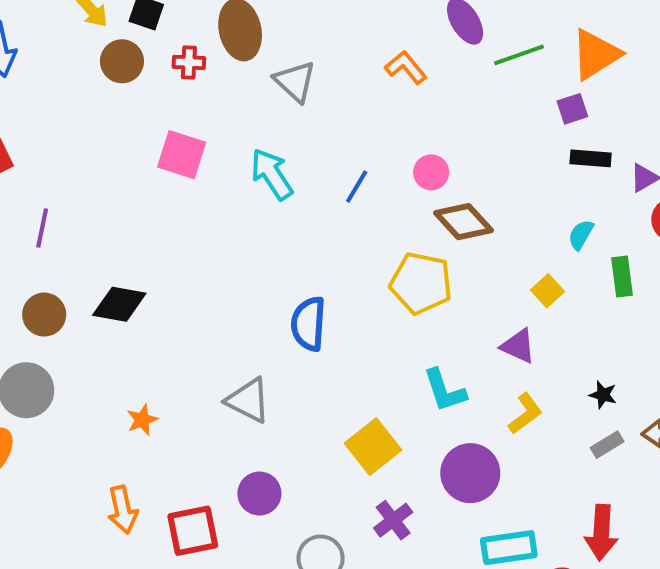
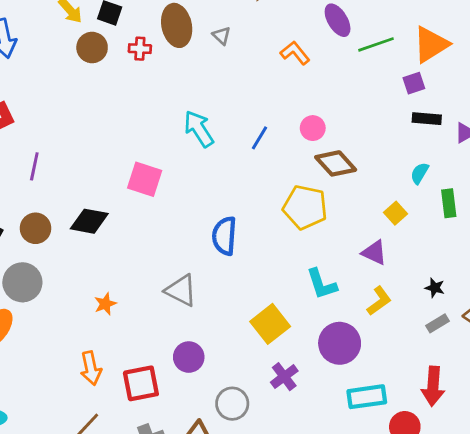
gray triangle: (295, 81) -> (222, 36), moved, size x0.6
pink square: (182, 155) -> (145, 179), moved

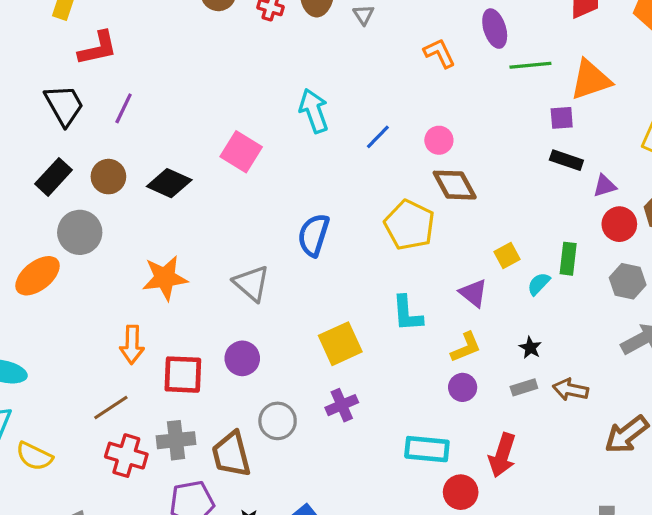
cyan semicircle: (420, 173) -> (539, 284), moved
orange star: (105, 304) -> (165, 278), size x1.8
purple circle: (340, 343) -> (463, 387), moved, size x0.6

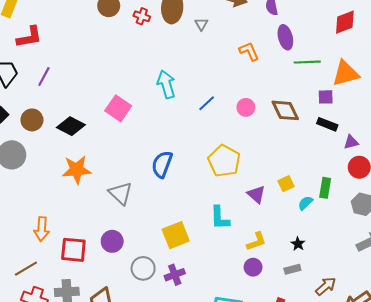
brown diamond: (455, 185) -> (285, 110), moved
orange star: (165, 278) -> (77, 170), moved
purple triangle: (473, 293) -> (256, 194), moved
brown arrow: (571, 390) -> (326, 286), moved, turned 125
gray circle: (278, 421) -> (143, 268), moved

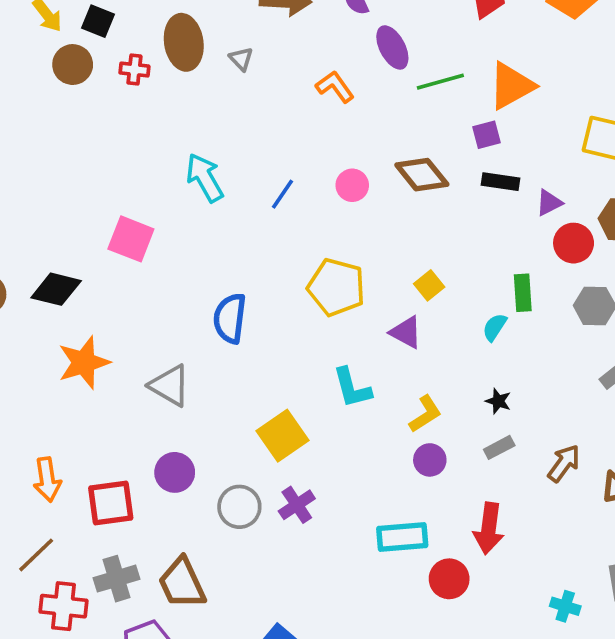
yellow square: (286, 184) -> (429, 285), moved

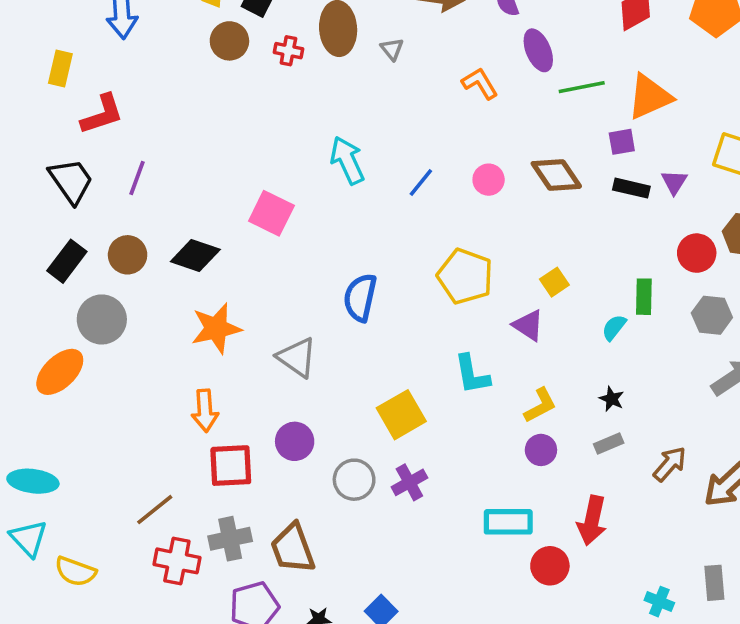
purple triangle: (549, 203) -> (674, 182), moved, turned -36
orange arrow: (47, 480) -> (205, 411), moved

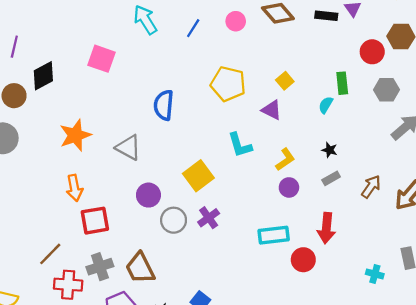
black diamond: (195, 256) -> (43, 76), moved, turned -40
purple circle: (295, 441) -> (148, 195), moved

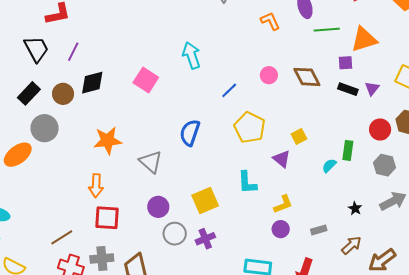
blue line: (193, 28) -> (229, 90), moved
black star: (330, 150) -> (355, 208), moved

